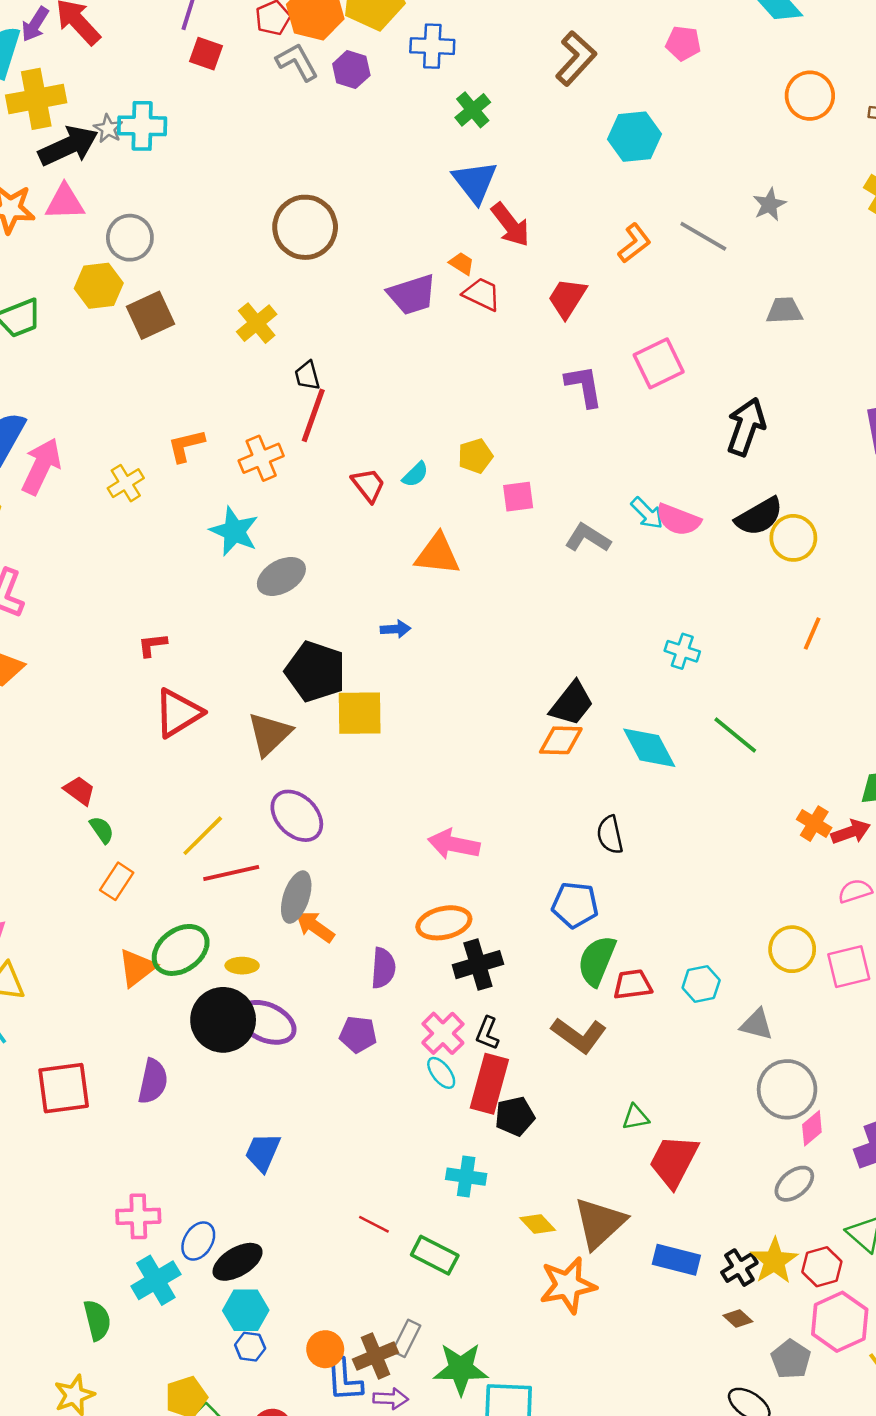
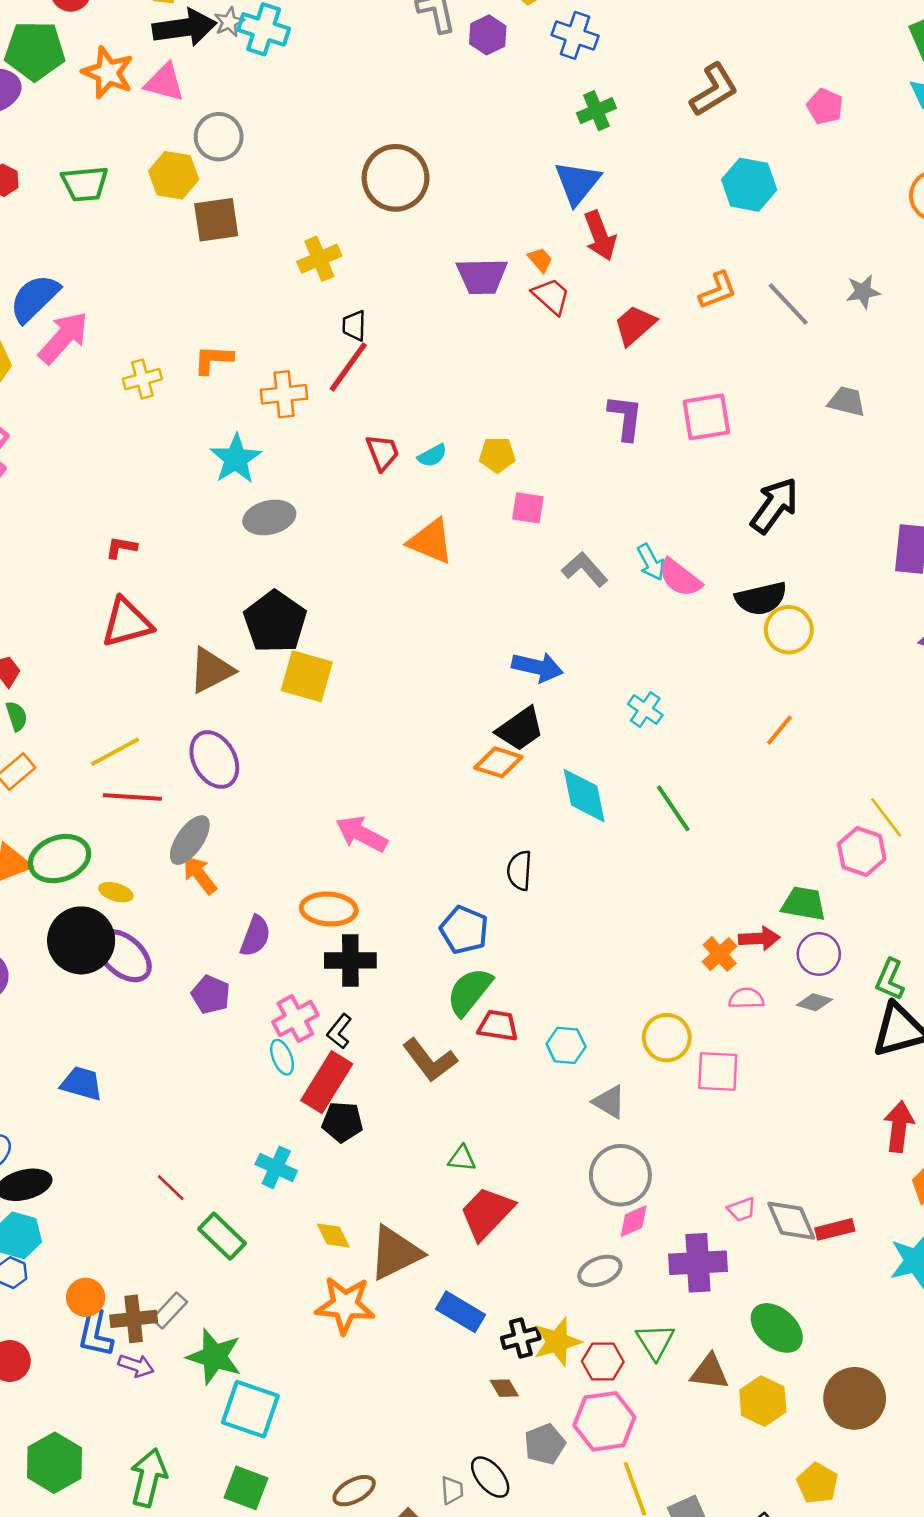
blue arrow: (395, 629) -> (537, 667), moved, size x1.6
orange cross: (814, 824) -> (720, 954), moved
blue trapezoid: (263, 1152) -> (82, 1083), turned 66

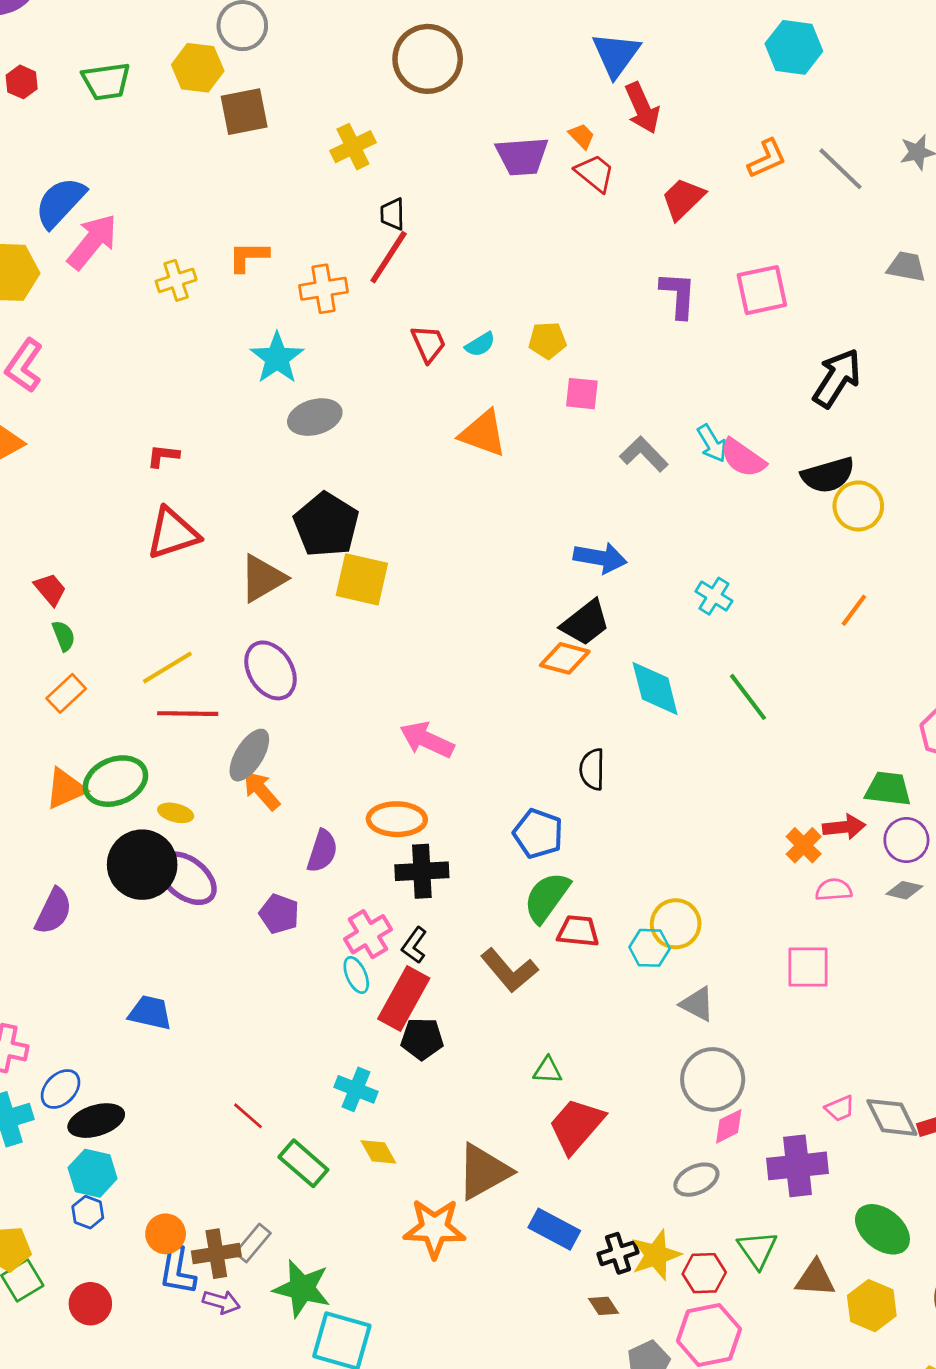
yellow circle: (667, 1038) -> (676, 924), moved
yellow diamond: (333, 1236) -> (378, 1152), moved

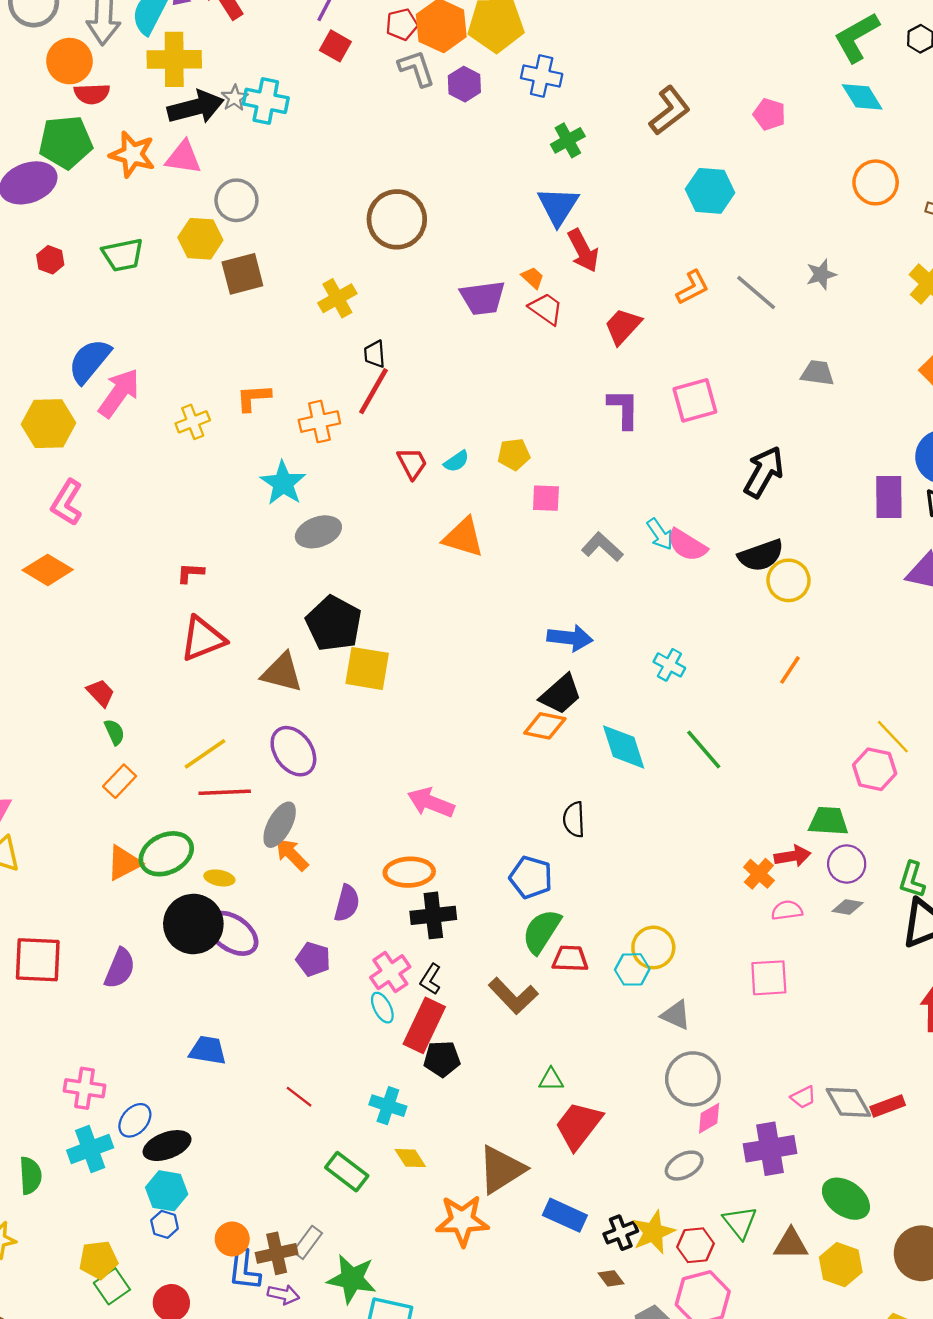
brown triangle: (263, 578) -> (282, 673), turned 48
red line: (248, 1116) -> (299, 1097), moved

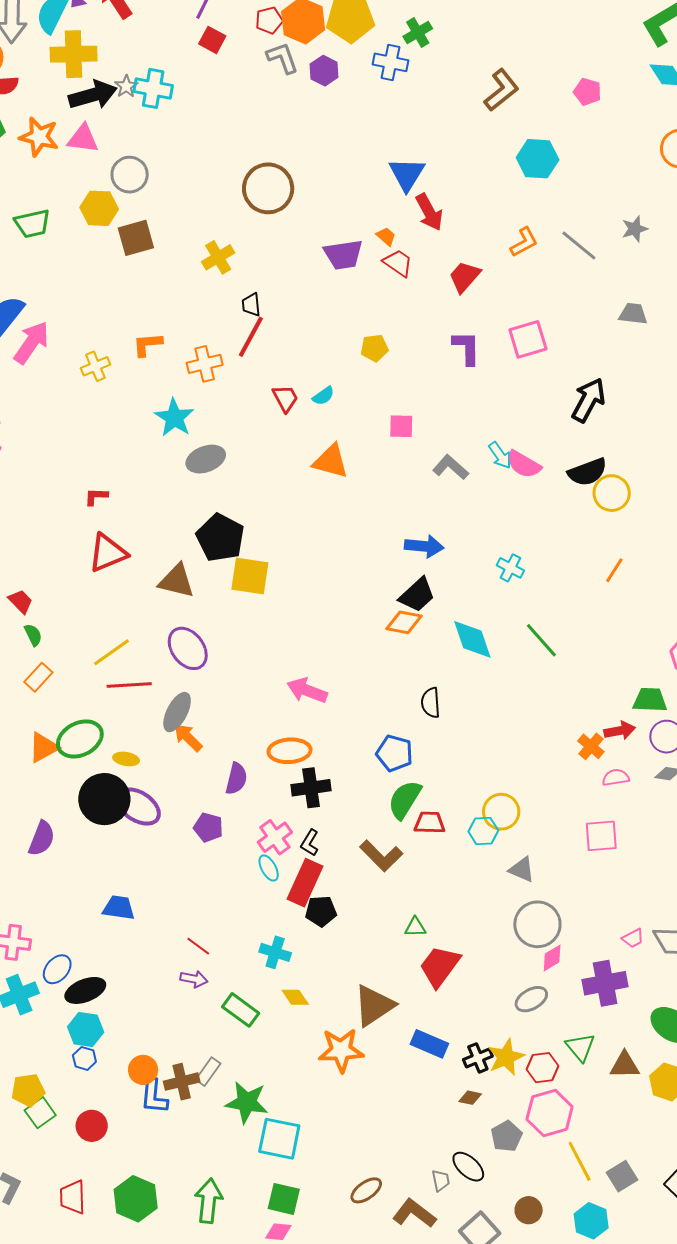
green cross: (568, 140) -> (418, 33), moved
yellow pentagon: (514, 454) -> (374, 348), moved
brown diamond: (611, 1278) -> (470, 1098), turned -40
purple arrow: (283, 1294) -> (194, 979), moved

